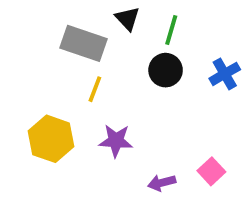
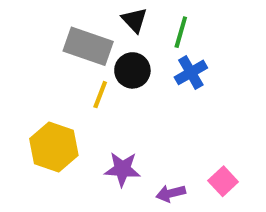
black circle: (166, 70) -> (132, 70), moved
blue cross: (225, 74) -> (191, 72), moved
purple star: (116, 141) -> (122, 169), moved

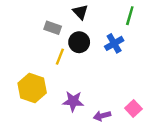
green line: (181, 32) -> (130, 16), moved
gray rectangle: (88, 46) -> (53, 28), size x0.6

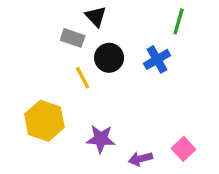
black triangle: (80, 12) -> (96, 16), moved
yellow line: (60, 57) -> (83, 78), turned -49

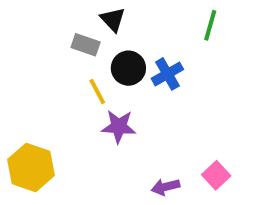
blue cross: (157, 59) -> (167, 74), moved
yellow hexagon: (44, 121) -> (31, 167), moved
purple star: (101, 139) -> (119, 127), moved

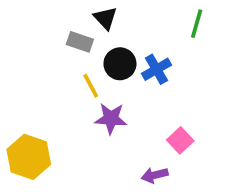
pink square: (216, 175) -> (180, 140), moved

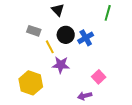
gray rectangle: (80, 42) -> (34, 31), moved
yellow hexagon: (29, 157) -> (31, 83), moved

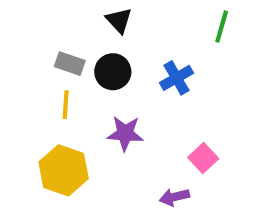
black circle: (66, 35) -> (113, 72), moved
yellow line: (50, 47) -> (66, 105), moved, turned 32

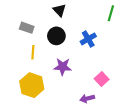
gray rectangle: (70, 64) -> (27, 28), moved

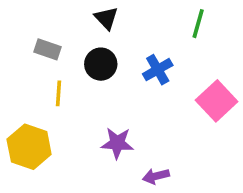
purple star: (63, 67) -> (117, 143), moved
pink square: (102, 79) -> (217, 101), moved, size x1.5
yellow hexagon: (32, 85) -> (29, 147), moved

